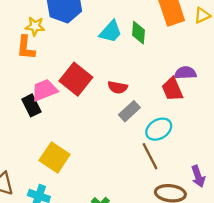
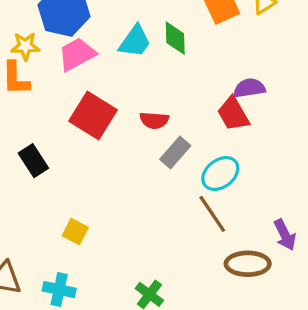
pink trapezoid: (44, 90) -> (77, 54), moved
yellow square: (55, 157) -> (75, 232), size x0.6

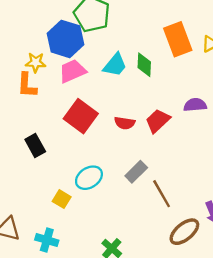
red trapezoid: (233, 114) -> (158, 121), moved, turned 72
gray rectangle: (175, 153) -> (136, 172), moved
cyan ellipse: (220, 174) -> (89, 178), moved
brown ellipse: (248, 264) -> (184, 232), turned -44

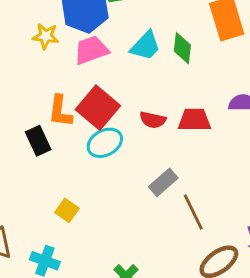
orange L-shape: (27, 85) -> (60, 111), moved
red trapezoid: (158, 121) -> (194, 120), turned 40
cyan ellipse: (89, 178) -> (105, 143), moved

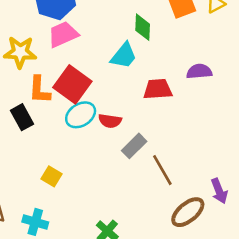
yellow star: (46, 36) -> (20, 52), moved, size x1.4
cyan trapezoid: (145, 46) -> (124, 56), moved
red semicircle: (153, 120) -> (110, 121), moved

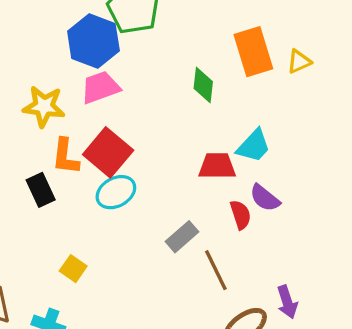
cyan trapezoid: (124, 56) -> (254, 146), moved
purple semicircle: (199, 71) -> (265, 198), moved, turned -140
red semicircle: (110, 121) -> (241, 215), moved, turned -120

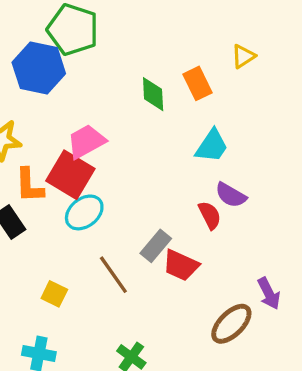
orange rectangle: (253, 52) -> (197, 83), moved, size x0.7
pink trapezoid: (100, 87) -> (86, 141), moved
red trapezoid: (217, 166) -> (181, 265), moved, turned -147
brown line: (216, 270) -> (113, 275), moved

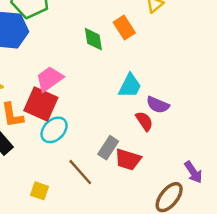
cyan trapezoid: (212, 146) -> (130, 86), moved

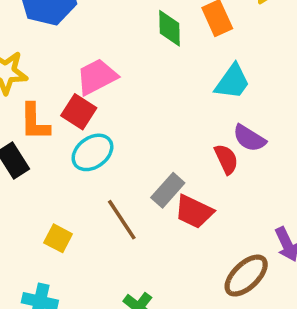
cyan trapezoid: (130, 86) -> (232, 82), moved
red square: (41, 104) -> (79, 112), size x0.7

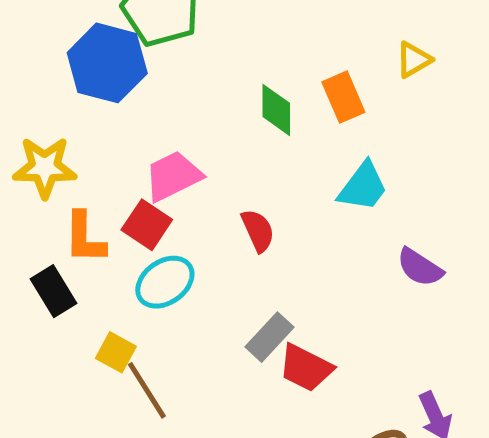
purple semicircle: (249, 138) -> (420, 267), moved
red semicircle: (226, 159) -> (258, 230), moved
brown line: (122, 220) -> (147, 390), moved
yellow square: (58, 238) -> (116, 352), moved

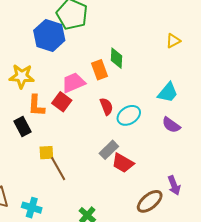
orange rectangle: (343, 97) -> (99, 70), moved
cyan trapezoid: (363, 187) -> (168, 93), moved
cyan ellipse: (165, 282) -> (129, 115), moved
yellow square: (116, 352) -> (46, 153), turned -35

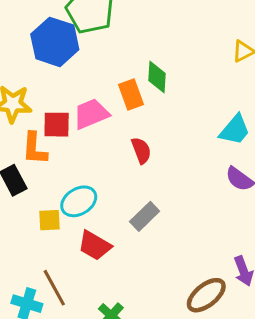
red square: (62, 102) -> (57, 125), moved, turned -36
cyan ellipse: (129, 115) -> (79, 201), moved
red trapezoid: (123, 163) -> (95, 246), moved
brown line: (58, 169) -> (54, 288), moved

